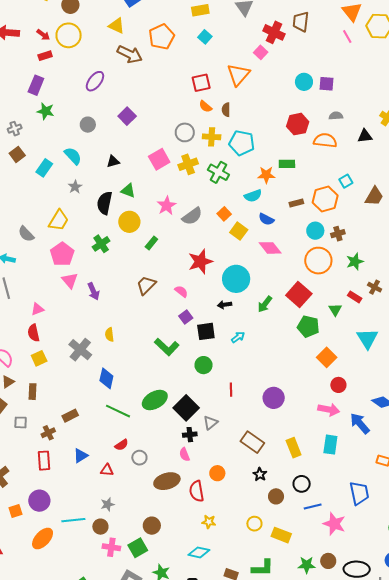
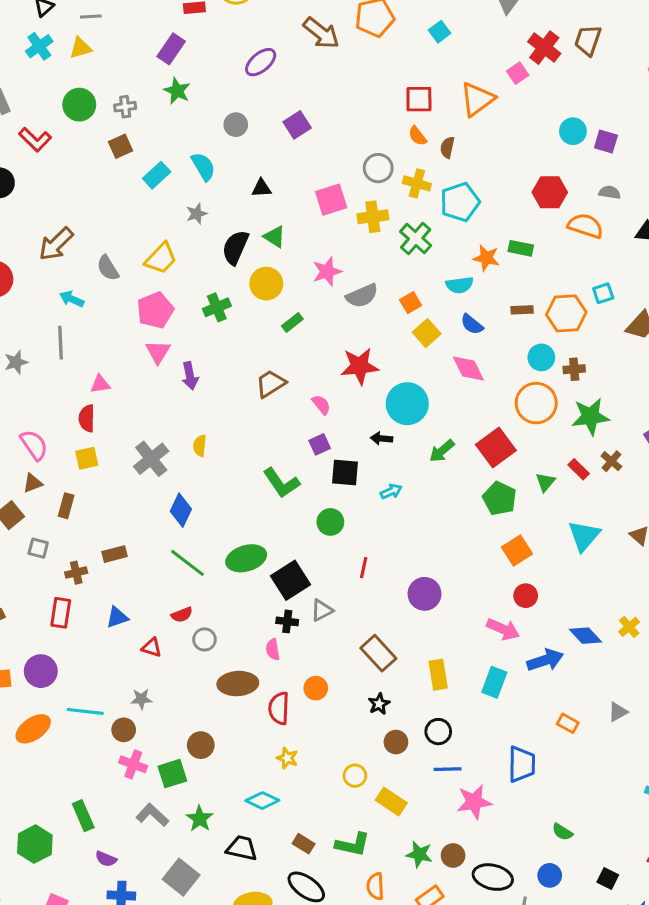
cyan pentagon: (242, 143) -> (460, 202), turned 30
green star: (355, 262) -> (590, 417), size x1.4
blue arrow: (360, 423) -> (545, 660), turned 100
pink star: (334, 524) -> (474, 802), turned 30

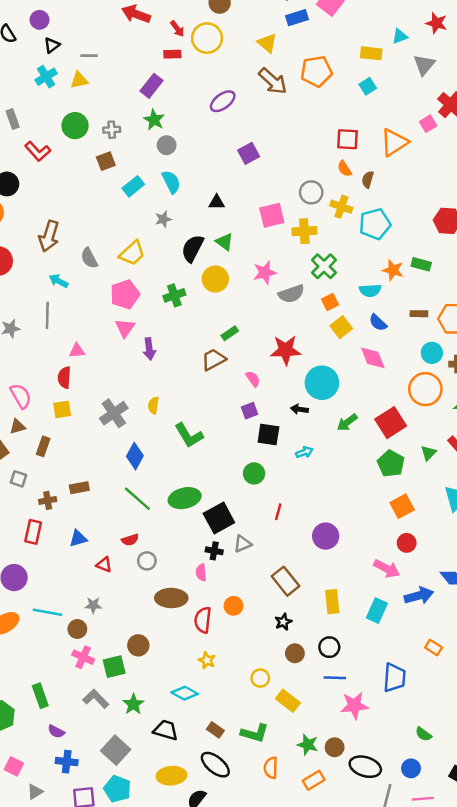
gray circle: (236, 125) -> (167, 145), moved
green cross: (416, 239) -> (324, 266), moved
brown arrow: (56, 244) -> (49, 236), turned -32
green rectangle: (292, 322) -> (230, 333), moved
green L-shape: (281, 483) -> (189, 435), moved

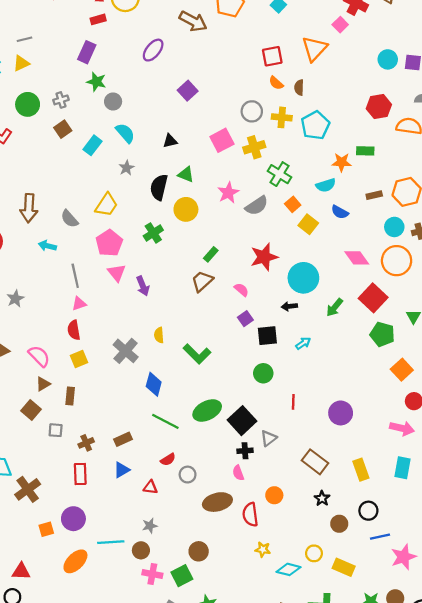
gray line: (47, 315) -> (75, 276), moved
pink diamond: (373, 358) -> (357, 258), moved
brown rectangle: (79, 488) -> (123, 439), moved
cyan diamond: (185, 693) -> (288, 569), moved

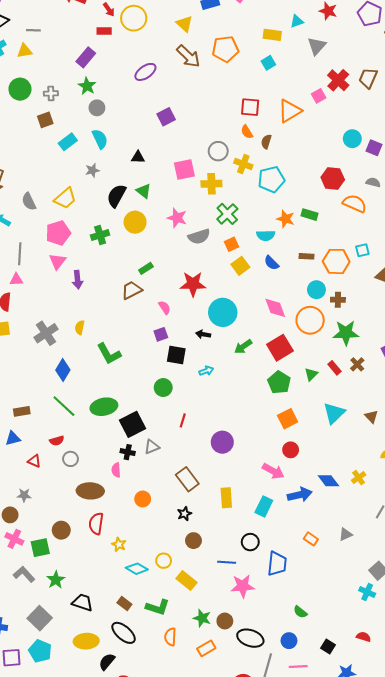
pink star: (228, 193) -> (177, 218), turned 30
black circle: (368, 511) -> (250, 542), moved
red semicircle: (250, 515) -> (96, 524), moved

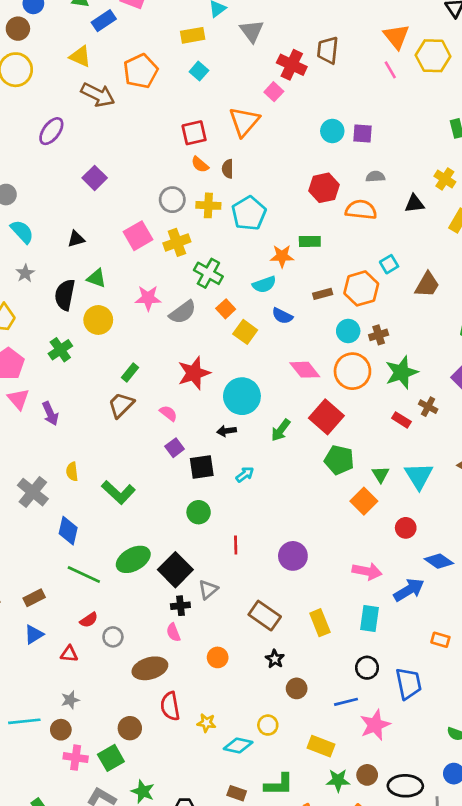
green triangle: (311, 374) -> (381, 474), moved
red circle: (291, 450) -> (406, 528), moved
yellow rectangle: (187, 581) -> (321, 746), moved

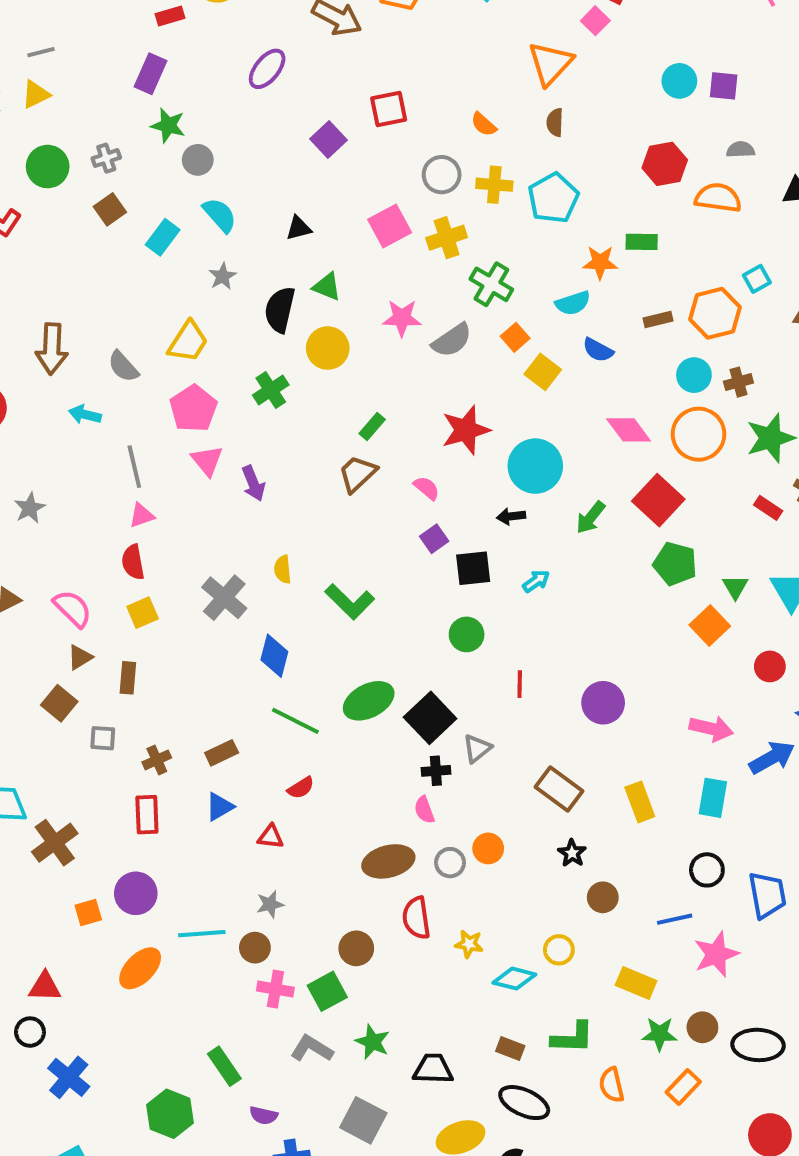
red square: (194, 133) -> (389, 109), moved
brown semicircle: (228, 169) -> (555, 122), moved
gray circle: (113, 637) -> (450, 863), moved

